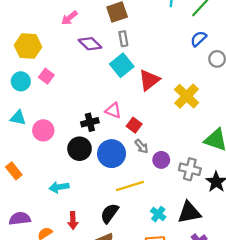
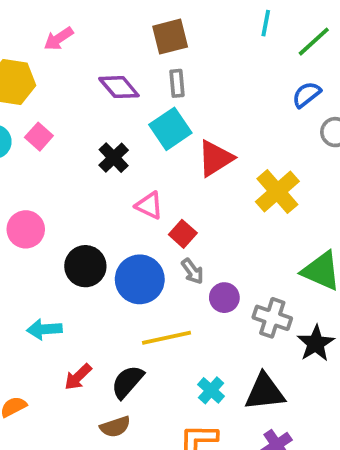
pink arrow: (69, 18) -> (59, 39), moved
black cross: (90, 122) -> (114, 158), moved, turned -35
red arrow: (73, 221) -> (78, 377), moved, turned 42

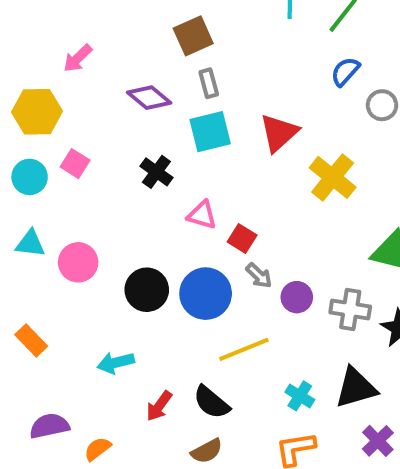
cyan square: (170, 129) -> (210, 132), turned 30
red triangle: (215, 158) -> (279, 133), moved
black semicircle: (127, 382) -> (211, 402), turned -81

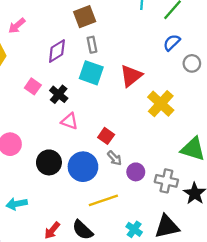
purple diamond: (149, 98) -> (57, 51), turned -75
cyan square: (210, 132) -> (91, 73), turned 30
pink square: (75, 164) -> (33, 86), moved
pink triangle: (202, 215) -> (70, 121), moved
cyan arrow: (116, 363) -> (17, 204), moved

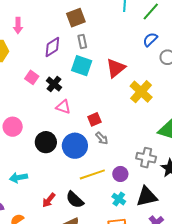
pink arrow: (17, 26) -> (18, 26), turned -49
red square: (106, 136) -> (94, 119), turned 32
purple circle: (136, 172) -> (120, 174), moved

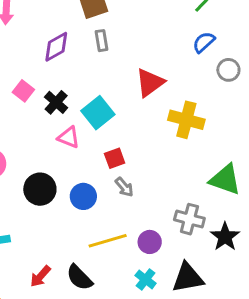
cyan square: (82, 66) -> (98, 113), moved, turned 30
yellow cross: (141, 92) -> (186, 120), turned -30
blue circle: (75, 146) -> (83, 196), size x0.7

